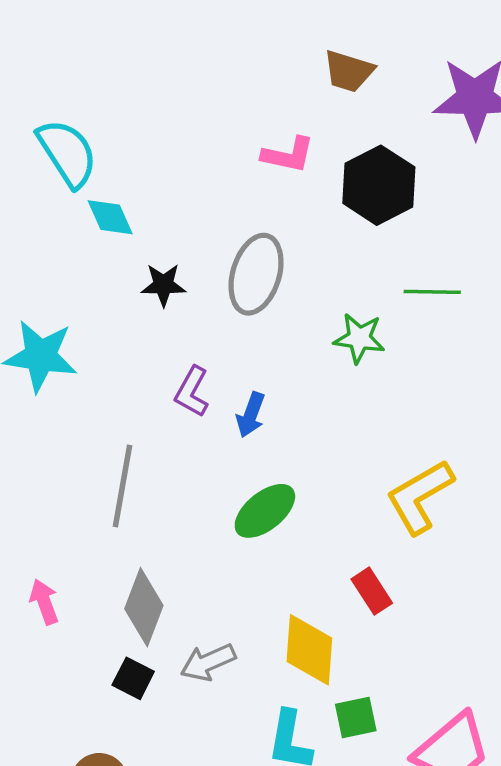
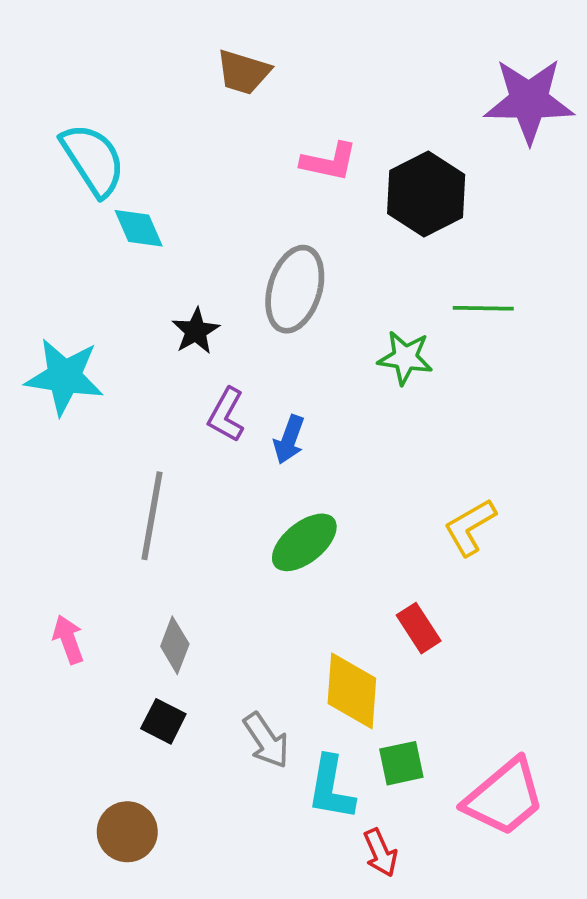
brown trapezoid: (349, 71) -> (243, 72), moved
black star: (163, 285) -> (196, 331), moved, turned -30
yellow L-shape: (420, 497) -> (470, 527), size x0.7
gray diamond: (144, 607) -> (175, 645), size x0.7
gray arrow: (208, 662) -> (266, 740), moved, turned -100

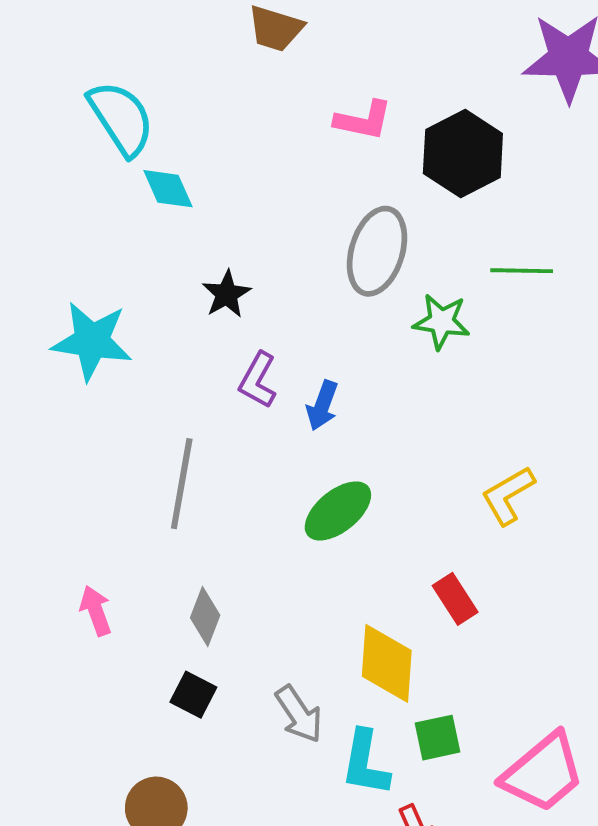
gray ellipse: (295, 289) -> (377, 251), moved

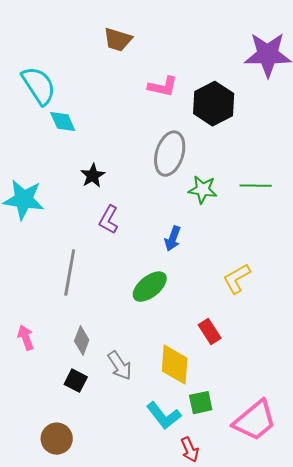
green line: (522, 271) -> (256, 186), moved
blue arrow: (322, 405) -> (173, 239), moved
gray arrow: (299, 714) -> (120, 366), moved
cyan L-shape: (365, 763) -> (164, 416), turned -48

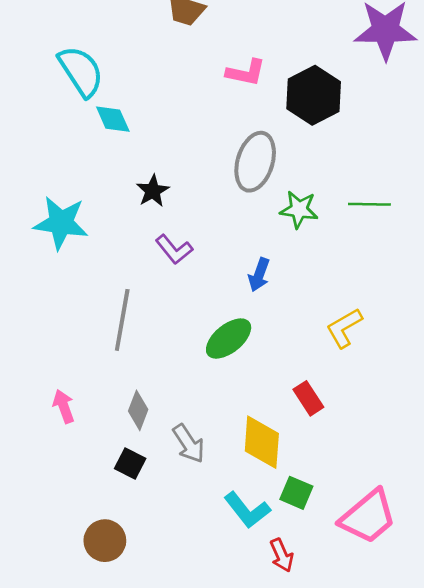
purple L-shape: (109, 220) -> (174, 249), turned -68
green square: (201, 403) -> (296, 493), turned 35

